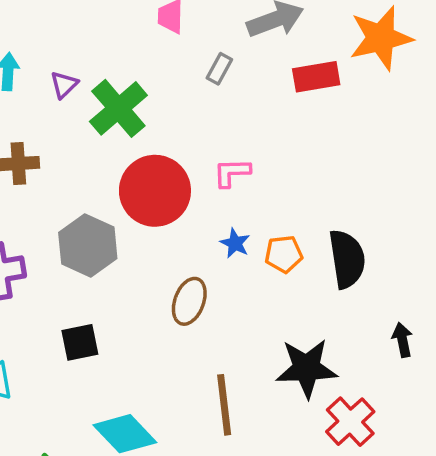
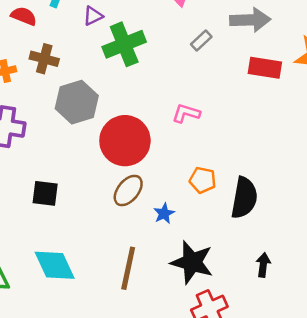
red circle: (155, 191) -> (125, 141), moved
blue star: (235, 243) -> (164, 213), moved
gray hexagon: (88, 246) -> (77, 102), moved

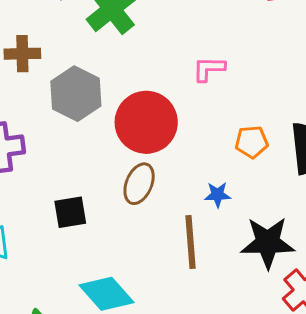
brown ellipse: (128, 191) -> (139, 184), moved
blue star: (164, 213) -> (218, 195), turned -30
brown line: (128, 268) -> (190, 242), moved

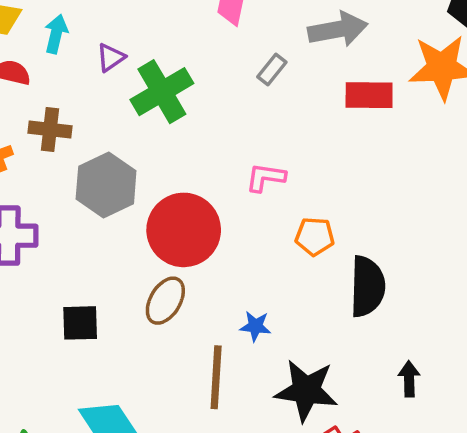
orange pentagon: (252, 142) -> (315, 236), moved

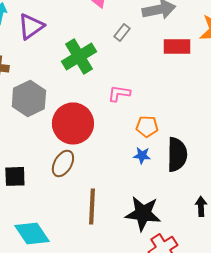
purple triangle: (111, 57) -> (31, 26), size x1.6
green cross: (162, 92) -> (79, 56), moved
blue star: (255, 326) -> (142, 155), moved

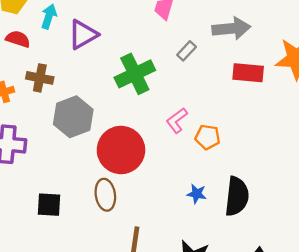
pink L-shape: (119, 93) -> (177, 120), turned -50
orange pentagon: (147, 126) -> (208, 137), moved
brown ellipse: (63, 163) -> (105, 195), turned -44

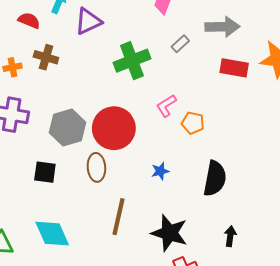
gray hexagon: (73, 117) -> (68, 127), moved
blue star: (197, 194) -> (160, 171), moved, turned -30

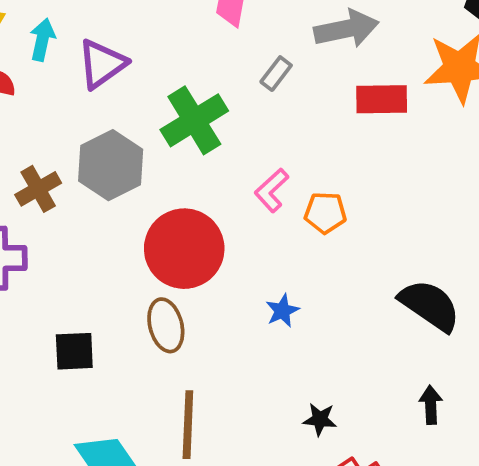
brown cross: (46, 57) -> (38, 189), moved, turned -35
gray hexagon: (68, 127) -> (111, 165), moved
black semicircle: (215, 179) -> (430, 305), moved, turned -56
brown line: (118, 217) -> (188, 425), moved
black star: (169, 233) -> (320, 419), size x0.5

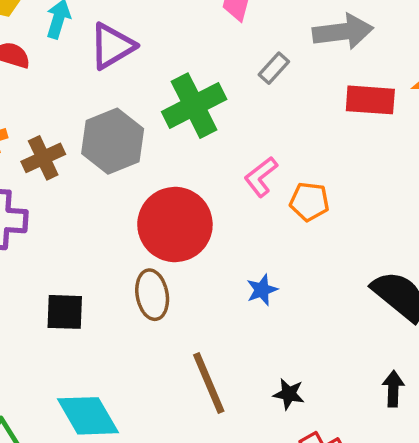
brown line: (188, 425) -> (209, 383), moved, turned -30

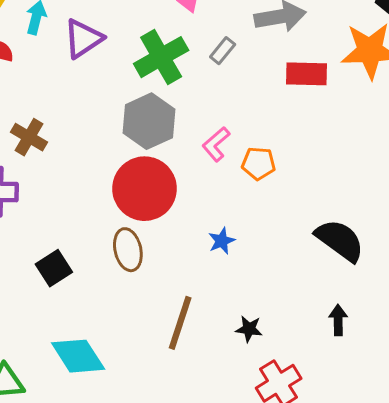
green cross: (194, 106) -> (161, 57), moved
gray hexagon: (113, 141) -> (149, 121), moved
brown cross: (43, 158) -> (29, 137), turned -32
black square: (65, 312) -> (54, 268), turned -32
brown line: (209, 383) -> (180, 323), turned 44

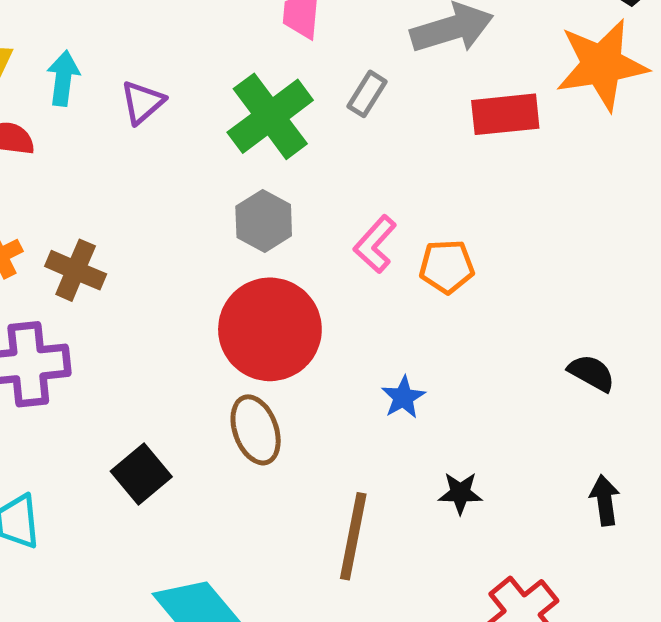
purple triangle: (83, 39) -> (142, 102), size x0.7
gray hexagon: (149, 121) -> (264, 221), size x0.7
black semicircle: (340, 240) -> (591, 373), size x0.6
black star: (249, 329) -> (460, 493), moved

